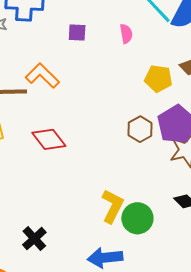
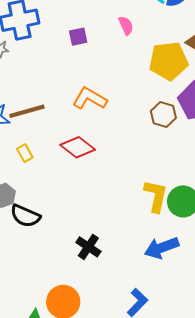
orange L-shape: (42, 76) -> (90, 99), moved
yellow pentagon: (158, 79) -> (168, 61), size x1.4

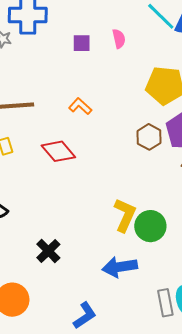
pink semicircle: (126, 26) -> (119, 39), moved
orange L-shape: (90, 99) -> (80, 106), size x0.7

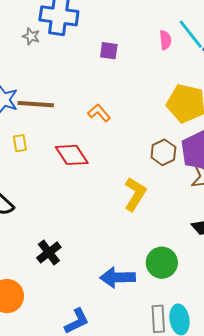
pink semicircle: (119, 39) -> (165, 40), moved
yellow L-shape: (125, 215) -> (135, 194), moved
green circle: (150, 226) -> (162, 263), moved

